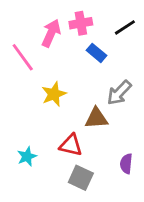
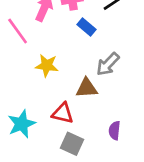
yellow star: (54, 94) -> (47, 65), turned 30
cyan star: (27, 157) -> (22, 124), size x1.5

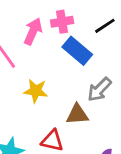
blue rectangle: (87, 27) -> (77, 51), size x1.5

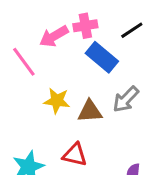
pink arrow: (33, 31) -> (54, 36), turned -144
brown triangle: (77, 114) -> (90, 111), moved

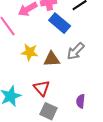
red triangle: (75, 155) -> (42, 88), turned 36

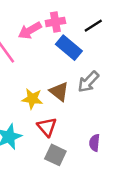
yellow star: (30, 52) -> (32, 99), moved
brown triangle: (52, 59) -> (59, 92), turned 42

